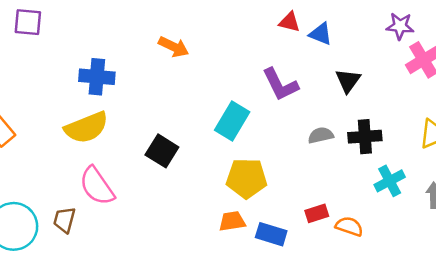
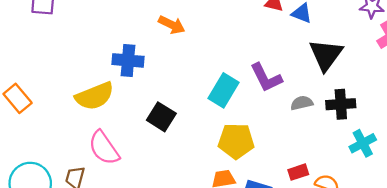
blue cross: (97, 77) -> (128, 60), moved
black triangle: (348, 81) -> (326, 55), size x1.5
purple L-shape: (280, 85) -> (266, 78), moved

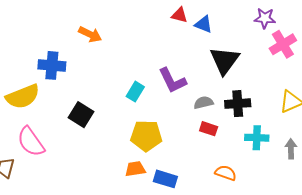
cyan rectangle: (223, 90) -> (135, 92), size x0.7
cyan cross: (363, 143) -> (257, 138), turned 30
red rectangle: (298, 172) -> (209, 129), moved, turned 36

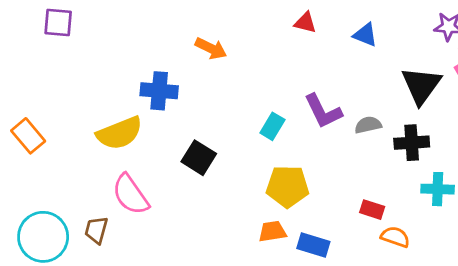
red triangle: (179, 15) -> (305, 23), moved
black triangle: (225, 60) -> (421, 85), moved
gray semicircle: (204, 103) -> (368, 125), moved
red rectangle: (209, 129) -> (372, 210), moved

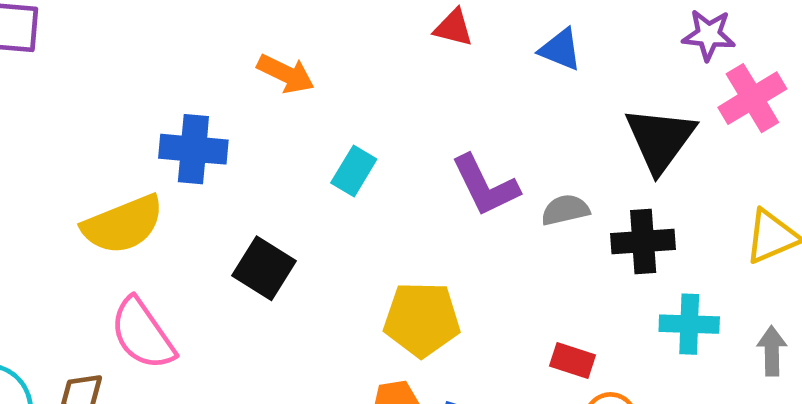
cyan rectangle: (272, 126) -> (354, 171), moved

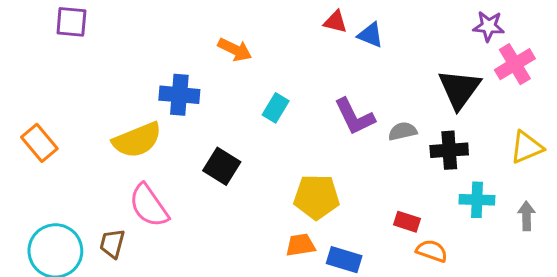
blue triangle: (560, 49) -> (370, 35), moved

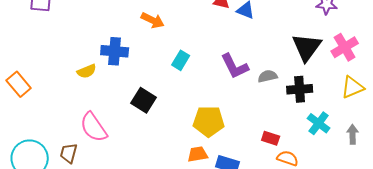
pink cross: (515, 64) -> (345, 47), moved
yellow semicircle: (137, 140) -> (87, 71), moved, size x0.6
cyan cross: (477, 200) -> (319, 123), turned 35

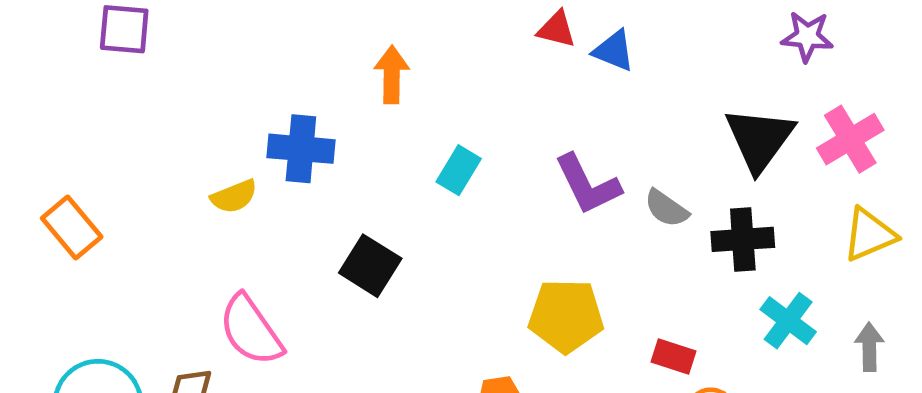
orange arrow: (153, 20) -> (392, 75), turned -115
gray semicircle: (268, 76) -> (666, 208), turned -132
yellow pentagon: (209, 121) -> (566, 316), moved

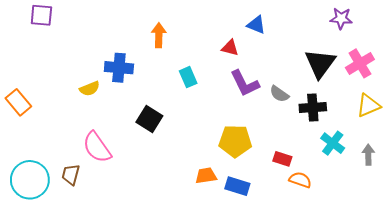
red triangle: (556, 29) -> (230, 48), moved
cyan rectangle: (459, 170) -> (188, 77), turned -54

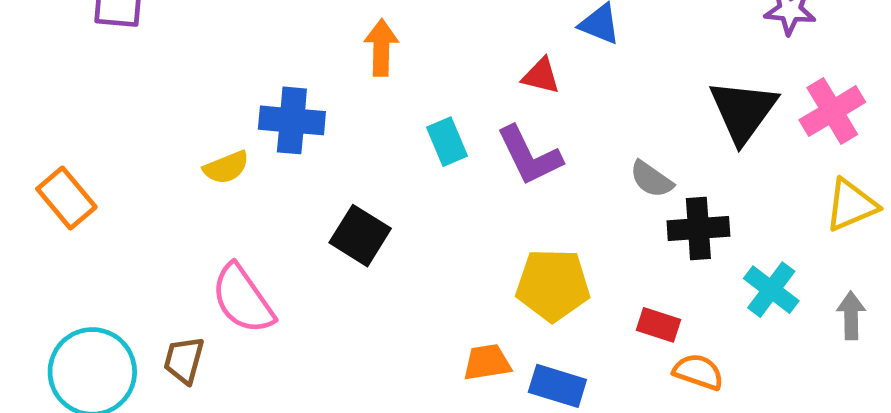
purple L-shape: (245, 83) -> (529, 156), moved
black cross: (313, 108) -> (698, 229), moved

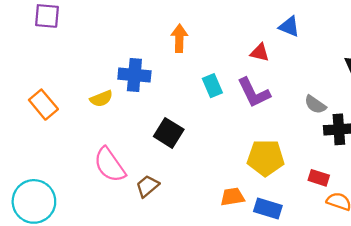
orange rectangle: (66, 198) -> (43, 105), moved
brown trapezoid: (184, 360) -> (147, 186), moved, turned 35

